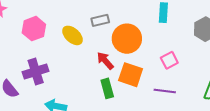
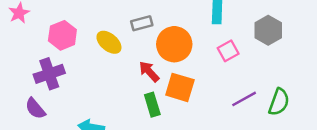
pink square: (169, 60) -> (228, 51), moved
purple cross: (36, 72) -> (49, 74), moved
purple line: (165, 91) -> (244, 99), moved, turned -35

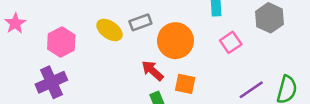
yellow ellipse: (109, 42) -> (110, 30), moved
orange square: (180, 87) -> (185, 84), size x0.7

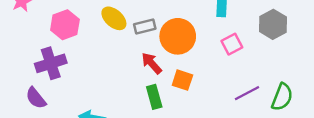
gray rectangle: (140, 22) -> (145, 27), moved

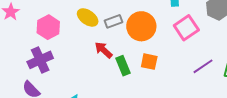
pink square: (232, 44) -> (186, 28), size x1.4
red arrow: (152, 63) -> (104, 50), moved
green rectangle: (154, 97) -> (123, 66), moved

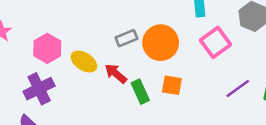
yellow ellipse: (88, 17) -> (84, 62), moved

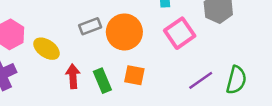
red arrow: (116, 73) -> (73, 76), moved, turned 45

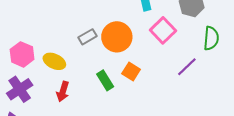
orange square: (134, 75) -> (131, 71), turned 30
red arrow: (73, 76) -> (63, 92), moved, turned -150
green semicircle: (236, 80) -> (211, 38), moved

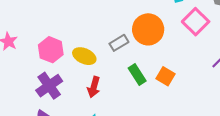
gray rectangle: (88, 37) -> (119, 43), moved
orange square: (131, 71) -> (166, 76), moved

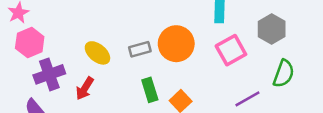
pink hexagon: (51, 50) -> (30, 42), moved
red arrow: (94, 87) -> (85, 88), moved

